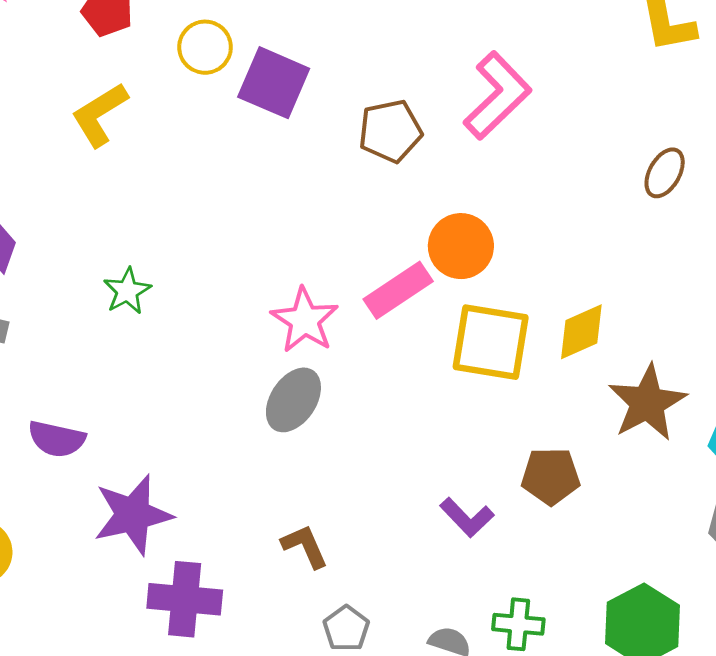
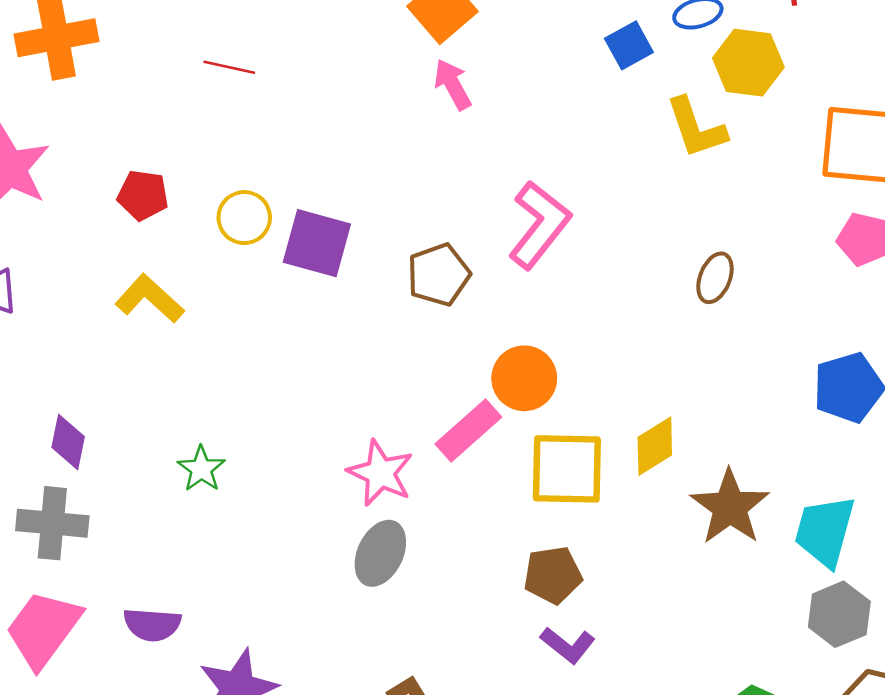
yellow L-shape: (100, 115) -> (150, 299), turned 82
brown pentagon: (551, 476) -> (553, 575), moved

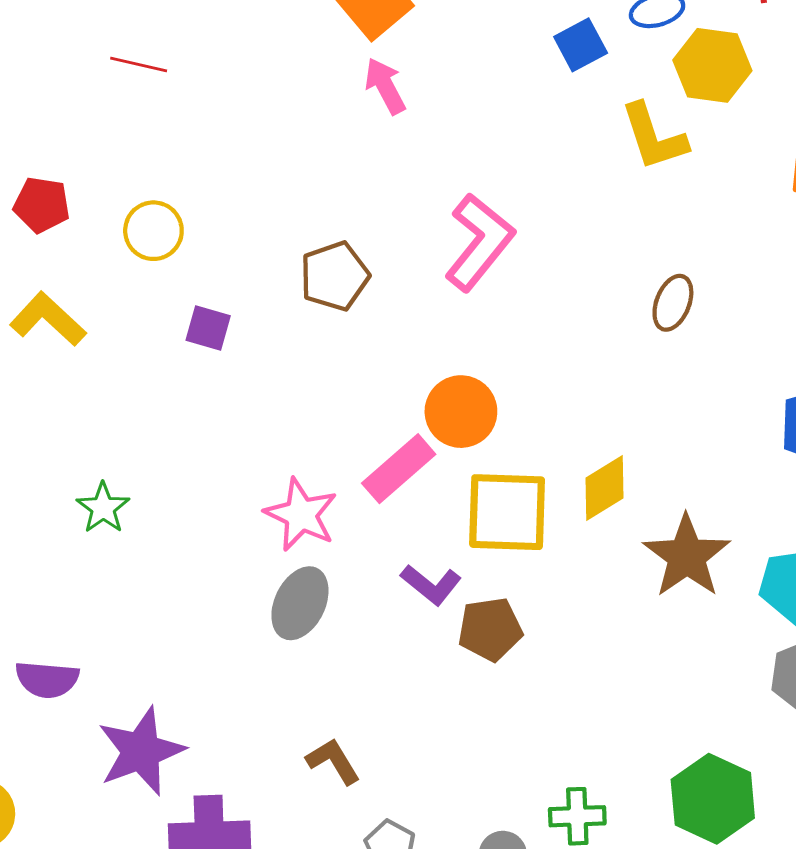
purple square: (317, 243) -> (208, 328), moved, size x0.6
brown pentagon: (439, 275) -> (335, 276), moved
purple L-shape: (568, 645) -> (431, 585), moved

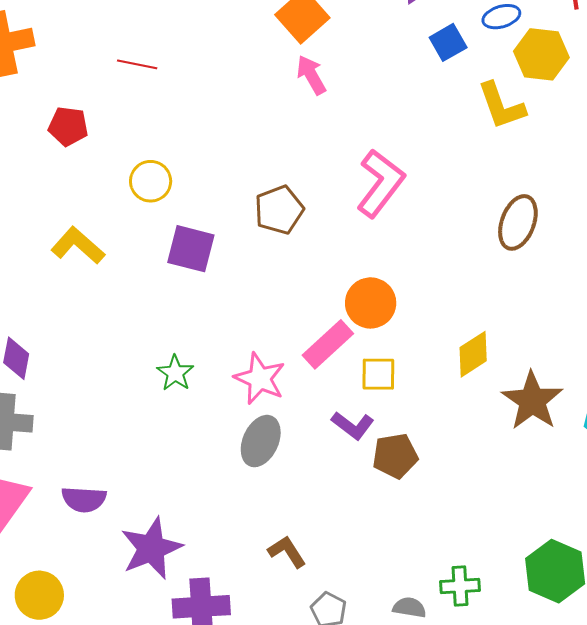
red pentagon: (42, 205) -> (68, 126), moved
brown ellipse: (673, 303) -> (518, 222), size x1.4
purple square: (208, 328) -> (191, 249), size x1.5
green star: (103, 508) -> (175, 373), moved
yellow square: (507, 512) -> (378, 374), moved, size x0.6

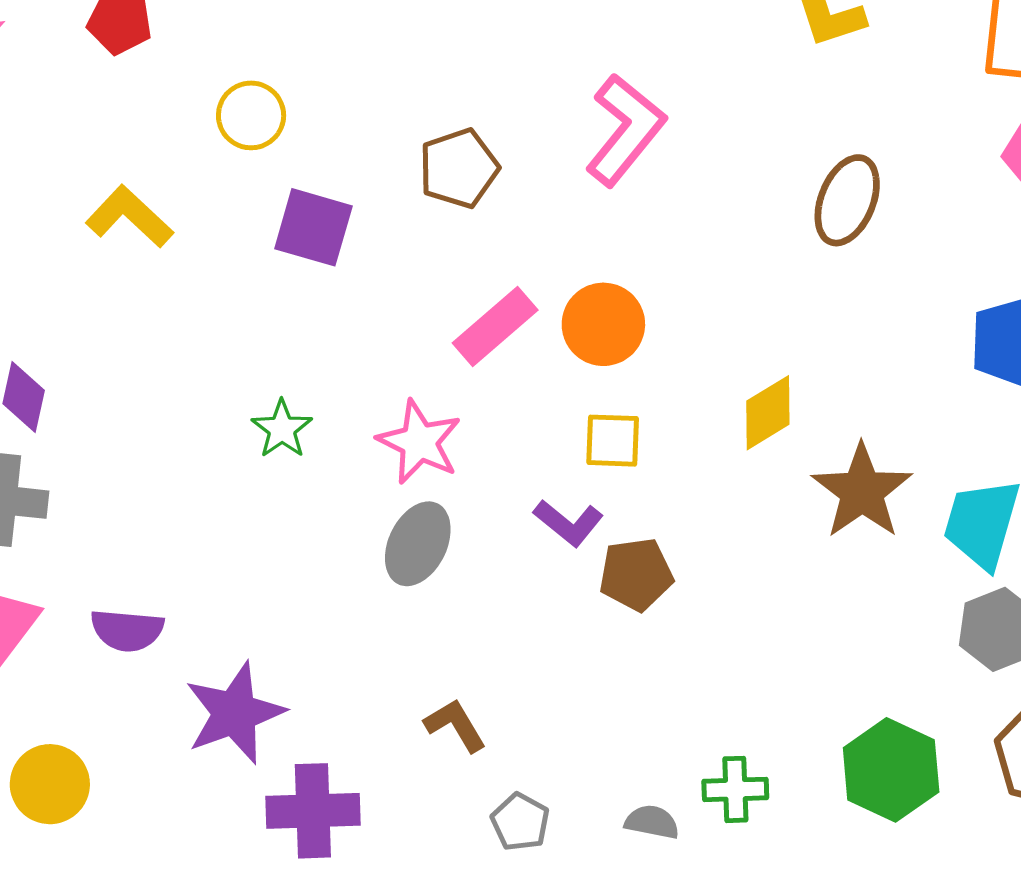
pink rectangle: (328, 344) -> (495, 326), moved

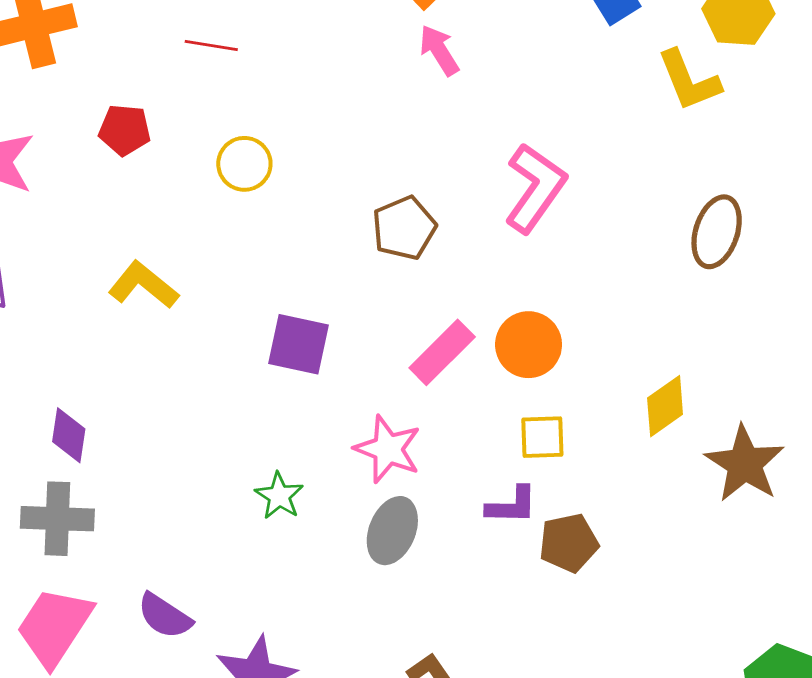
yellow circle: (251, 115) -> (244, 164), moved
purple square: (313, 227) -> (299, 344), moved
green star: (282, 429) -> (279, 496), moved
purple L-shape: (568, 523) -> (512, 505), turned -34
purple semicircle: (127, 630) -> (165, 616), turned 32

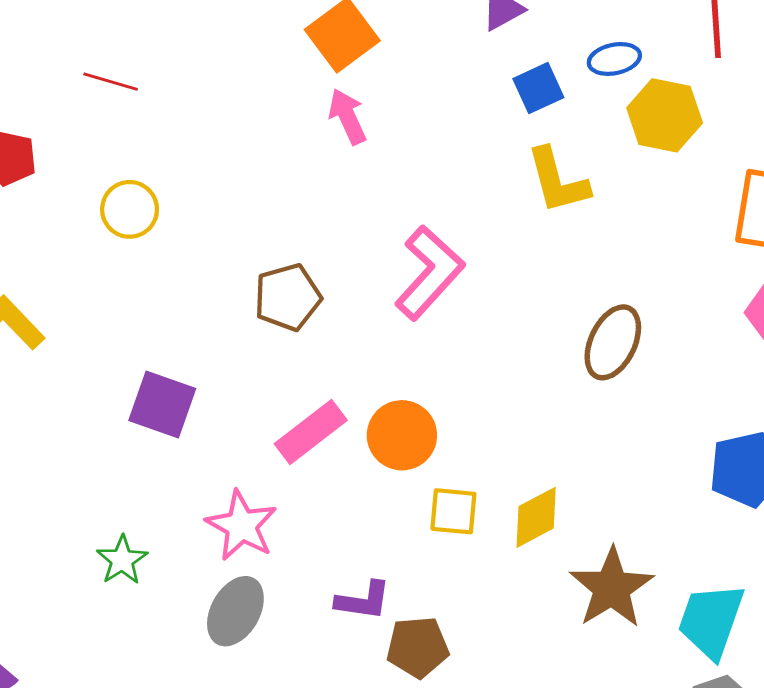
yellow L-shape: (689, 80) -> (558, 181), moved
yellow square: (542, 437) -> (453, 511), moved

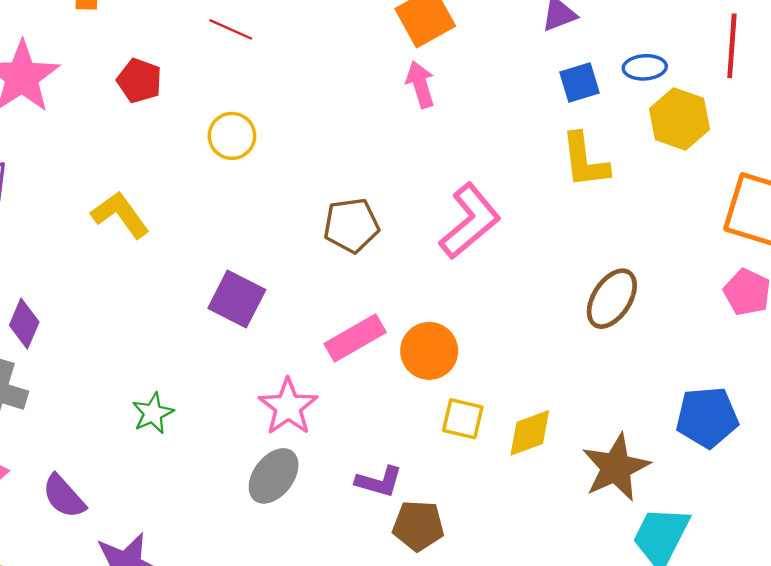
green star: (122, 560) -> (153, 413), moved
brown star: (612, 588) -> (616, 467), moved

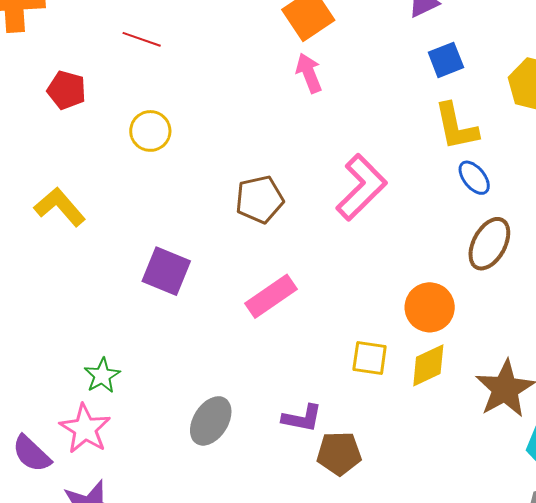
blue ellipse: (645, 67) -> (474, 178), moved, turned 60
orange circle: (429, 351) -> (430, 307), moved
pink star: (288, 407) -> (85, 429), moved

